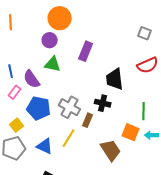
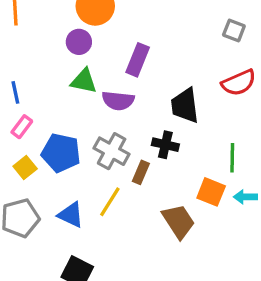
purple semicircle: (32, 79) -> (118, 101), moved, turned -48
yellow square: (17, 125) -> (25, 168), moved

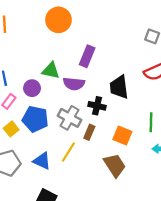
purple circle: (79, 42) -> (32, 88), moved
black cross: (165, 145) -> (97, 106), moved
orange square: (211, 192) -> (122, 136), moved

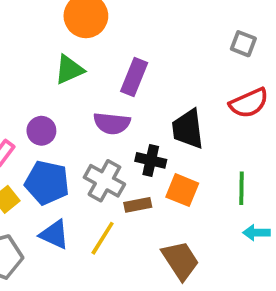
green triangle: (51, 71) -> (69, 70), moved, turned -36
brown rectangle: (89, 132) -> (138, 205), turned 56
orange square: (122, 136) -> (182, 190), moved
blue triangle: (42, 161) -> (54, 235), moved

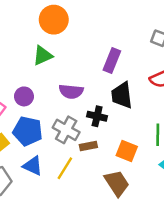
purple rectangle: (134, 77) -> (112, 61), moved
orange square: (182, 190) -> (127, 151), moved

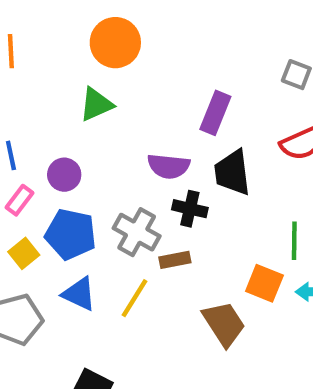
purple semicircle: (71, 91) -> (169, 166), moved
orange square: (127, 151) -> (264, 283), moved

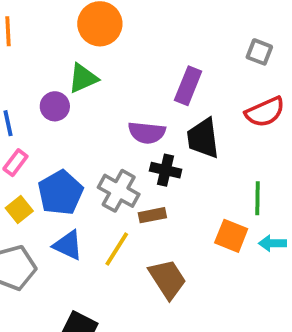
purple circle: (64, 175) -> (55, 106), moved
blue pentagon: (71, 234) -> (60, 193), turned 30
brown trapezoid: (224, 324) -> (167, 279), moved

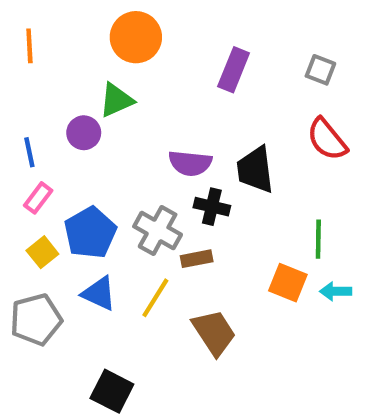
purple rectangle: (188, 86) -> (234, 70), moved
red semicircle: (265, 112) -> (327, 139), turned 75

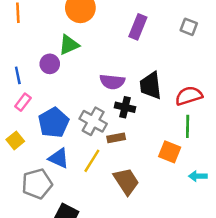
red semicircle: (327, 139) -> (189, 96), moved, turned 112
yellow square: (42, 252) -> (15, 140), moved
cyan arrow: (336, 291) -> (198, 176), moved
gray pentagon: (36, 320) -> (37, 184), moved

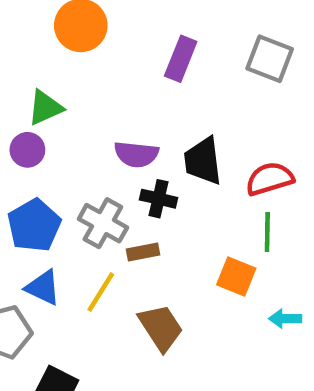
gray square: (189, 27) -> (270, 59), size x1.5
green triangle: (69, 45) -> (45, 108), moved
purple circle: (50, 64) -> (27, 150), moved

